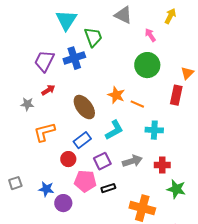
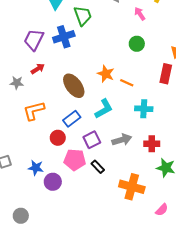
green circle: (147, 65) -> (137, 44), size x0.6
black rectangle: (108, 188) -> (98, 167), turned 64

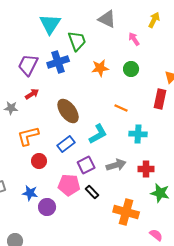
orange star: (106, 74) -> (100, 68), moved, turned -30
red circle: (58, 138) -> (39, 161), moved
pink semicircle: (162, 210) -> (156, 235), turned -96

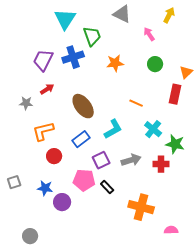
green circle: (131, 69) -> (155, 64), moved
cyan cross: (138, 134) -> (153, 129), turned 36
green star: (160, 193) -> (175, 144), moved
pink semicircle: (156, 235) -> (171, 230), turned -40

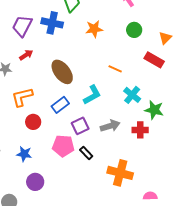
blue cross: (73, 57) -> (52, 23), turned 30
red rectangle: (175, 94) -> (154, 60), turned -72
purple circle: (62, 202) -> (35, 182), moved

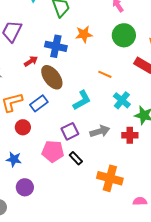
blue cross: (52, 23) -> (56, 46), moved
green circle: (134, 30) -> (124, 35), size x1.5
red arrow: (26, 55) -> (31, 61), moved
blue rectangle: (60, 105) -> (39, 103), moved

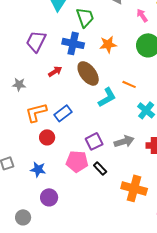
blue cross: (56, 46) -> (73, 43), moved
brown ellipse: (52, 77) -> (88, 73), moved
cyan L-shape: (82, 100) -> (107, 97), moved

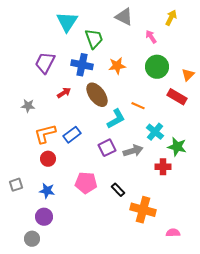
red circle: (47, 137) -> (48, 159), moved
purple square: (94, 141) -> (107, 148), moved
gray arrow: (124, 141) -> (133, 151), moved
black rectangle: (100, 168) -> (118, 190), moved
purple circle: (49, 197) -> (44, 217), moved

